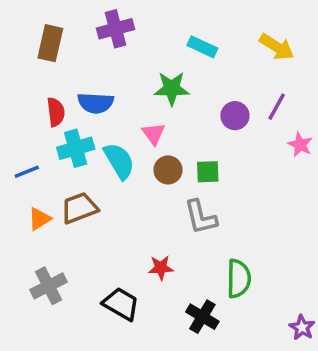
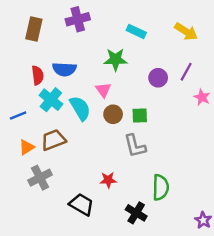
cyan cross: (76, 148) -> (51, 100), turned -35
gray cross: (49, 286) -> (40, 178), moved

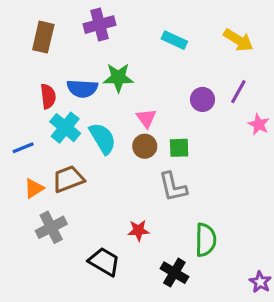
green star: (115, 59) -> (118, 78), moved
pink triangle: (103, 90) -> (146, 118), moved

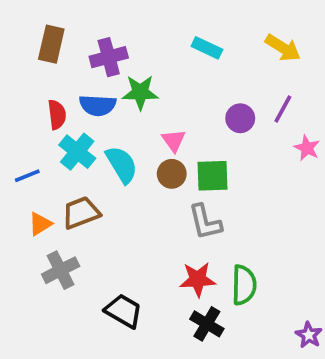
purple cross: (100, 25) -> (109, 57), moved
green square: (179, 148) -> (212, 176), size x1.4
red star: (139, 230) -> (198, 279), moved, size x1.4

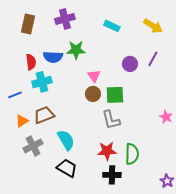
purple cross: (109, 57) -> (65, 19), moved
pink star: (307, 148) -> (166, 117), moved
cyan cross: (77, 152) -> (42, 82), turned 36
cyan semicircle: (122, 165) -> (66, 140), moved
black cross: (207, 324) -> (112, 175), turned -30

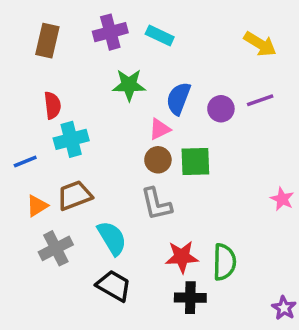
cyan rectangle: (112, 26) -> (160, 36), moved
blue semicircle: (53, 57) -> (178, 99), moved, turned 108
purple line: (153, 59) -> (260, 100), turned 42
pink triangle: (94, 76) -> (160, 129), turned 40
gray L-shape: (111, 120) -> (156, 204), moved

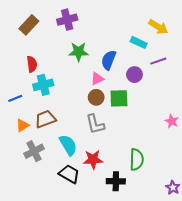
cyan rectangle: (160, 36) -> (139, 42), moved
brown rectangle: (47, 41) -> (29, 25), turned 30
purple circle: (221, 109) -> (134, 75), moved
red star: (182, 257) -> (93, 160), moved

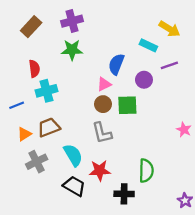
green star: (79, 52) -> (72, 50), moved

